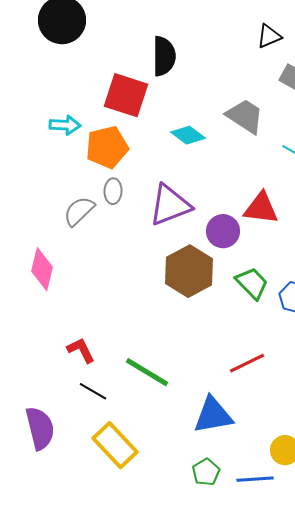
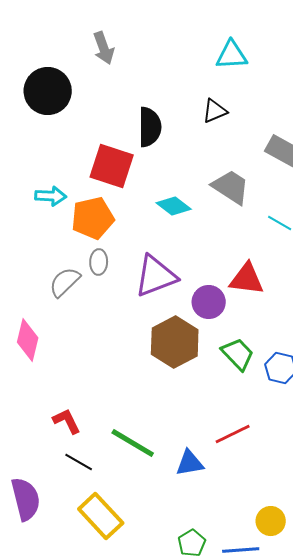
black triangle: (269, 36) -> (215, 111), moved
blue triangle: (213, 415) -> (190, 463), moved, size x0.7

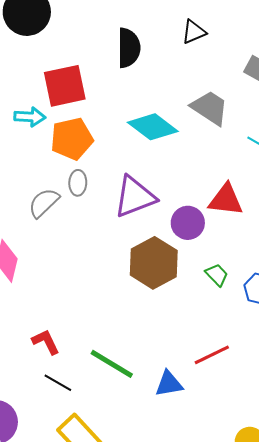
red square: (112, 166) -> (65, 86), moved, turned -30
cyan diamond: (174, 206) -> (153, 127), size x1.4
green trapezoid: (238, 354) -> (217, 275), size x0.7

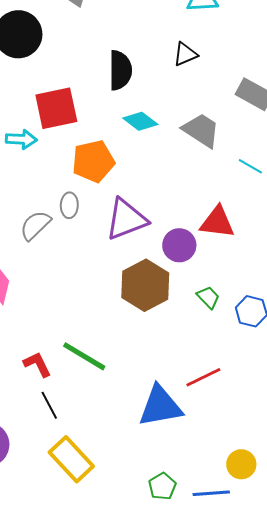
cyan diamond: (153, 127) -> (140, 121), moved, size x0.7
orange pentagon: (72, 139) -> (93, 161), moved
green line: (112, 364) -> (84, 356), moved
black line: (58, 383) -> (49, 405), turned 32
blue triangle: (169, 384) -> (160, 406), size x1.6

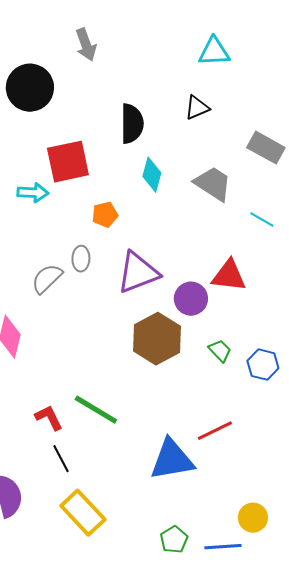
cyan diamond: (140, 121) -> (152, 175), turned 68
orange pentagon: (93, 161) -> (105, 215), size x0.6

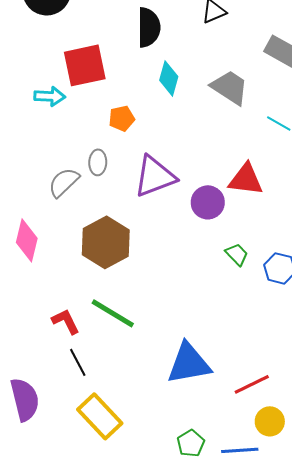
brown hexagon: (157, 339) -> (106, 242), moved
red line: (215, 431) -> (252, 384), moved

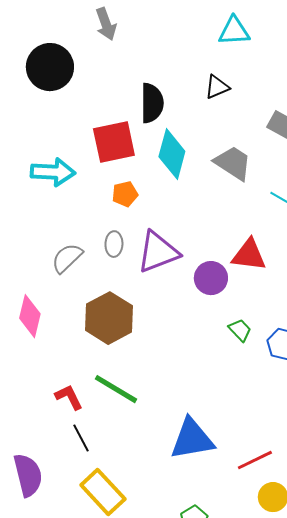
red square: (85, 65) -> (114, 142), moved
cyan diamond: (169, 78) -> (172, 154), size x1.4
cyan arrow: (50, 96) -> (53, 172), size x1.4
gray ellipse: (98, 162) -> (114, 244), moved

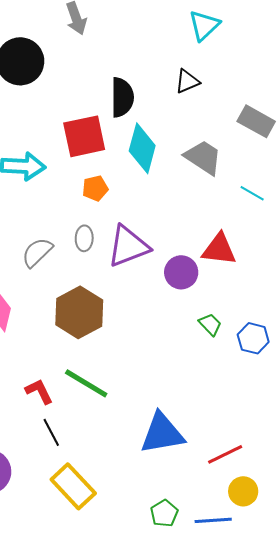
cyan triangle: (234, 31) -> (204, 25), turned -40

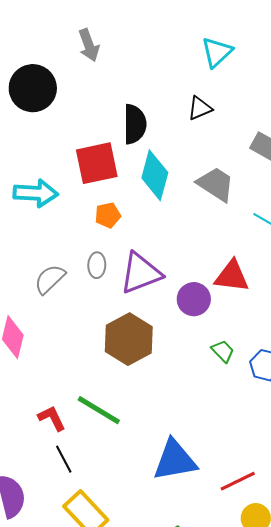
brown hexagon: (79, 312) -> (129, 339), moved

